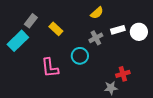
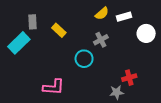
gray rectangle: (31, 21) -> (33, 22), turned -40
white rectangle: (118, 30) -> (124, 17), moved
pink L-shape: (50, 68) -> (54, 87), moved, turned -80

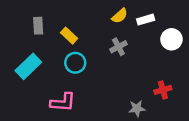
cyan rectangle: (19, 43) -> (28, 66), moved
cyan circle: (84, 59) -> (75, 63), moved
red cross: (129, 78) -> (163, 90), moved

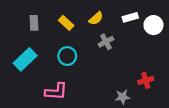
yellow semicircle: (120, 16) -> (96, 18), moved
yellow rectangle: (69, 36) -> (66, 23), moved
white circle: (172, 39) -> (153, 25), moved

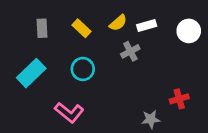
white rectangle: (130, 17) -> (147, 26), moved
pink L-shape: (56, 91) -> (69, 112), turned 35

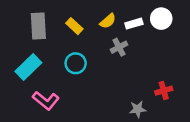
gray rectangle: (42, 28) -> (38, 26), size x1.5
white circle: (189, 31) -> (161, 19), moved
pink L-shape: (69, 112) -> (46, 100), moved

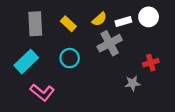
gray cross: (119, 47) -> (110, 43), size x1.5
red cross: (164, 91) -> (151, 63), moved
gray star: (138, 109) -> (133, 83), moved

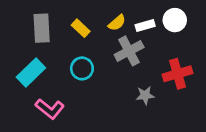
red cross: (151, 63) -> (177, 74), size x1.5
gray star: (133, 83) -> (145, 95), moved

